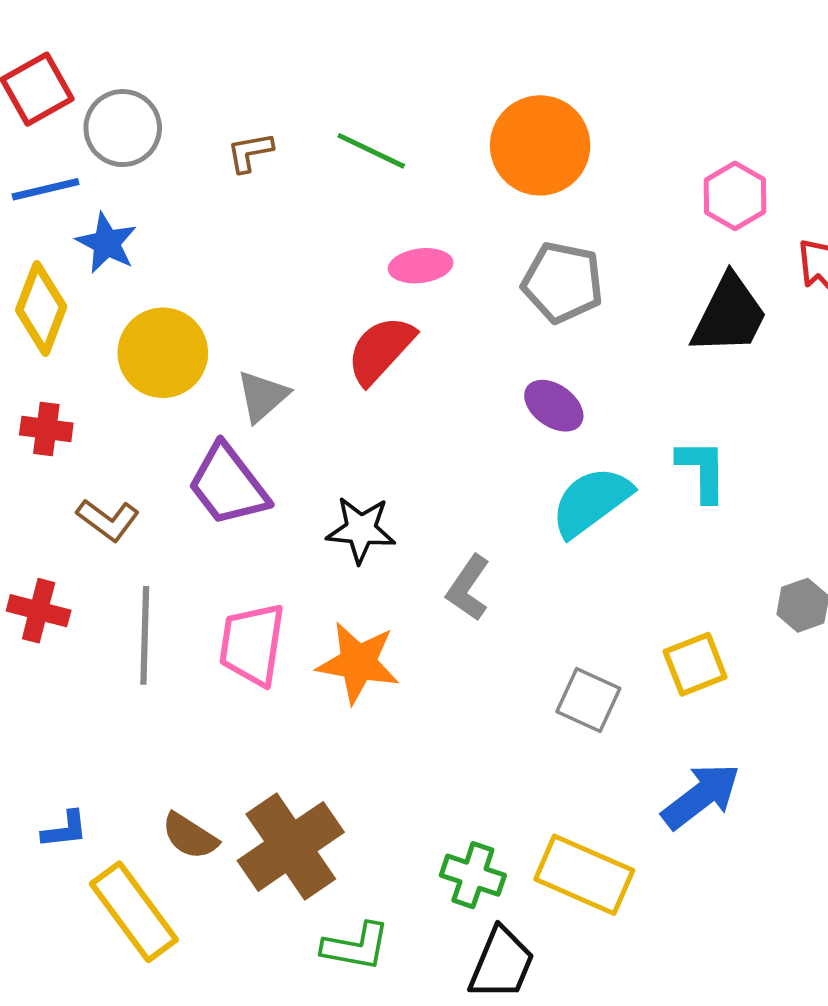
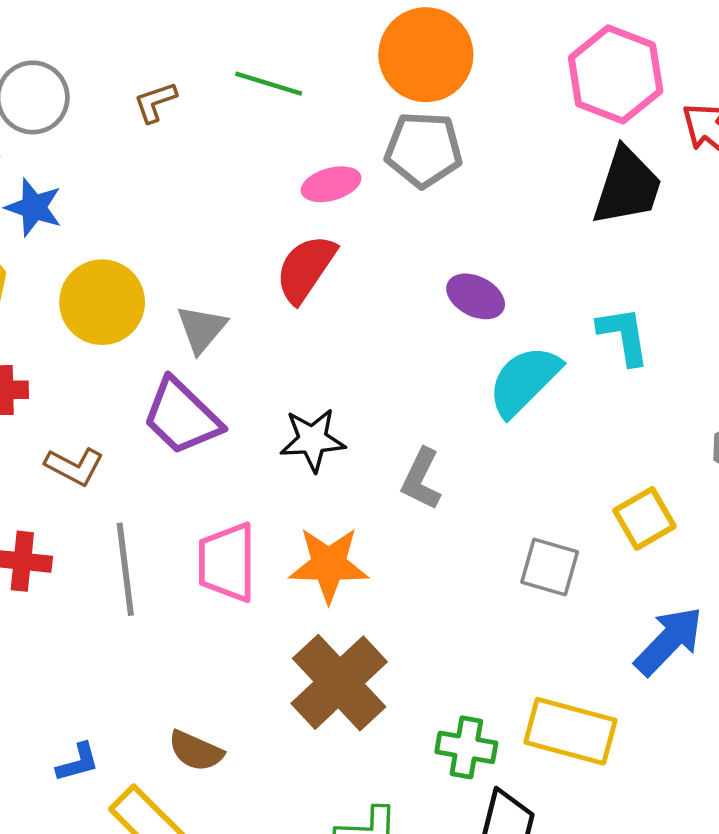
pink hexagon: (735, 196) -> (616, 74), size x1.5
gray pentagon: (563, 282) -> (424, 150), moved
brown cross: (291, 846) -> (339, 683), moved

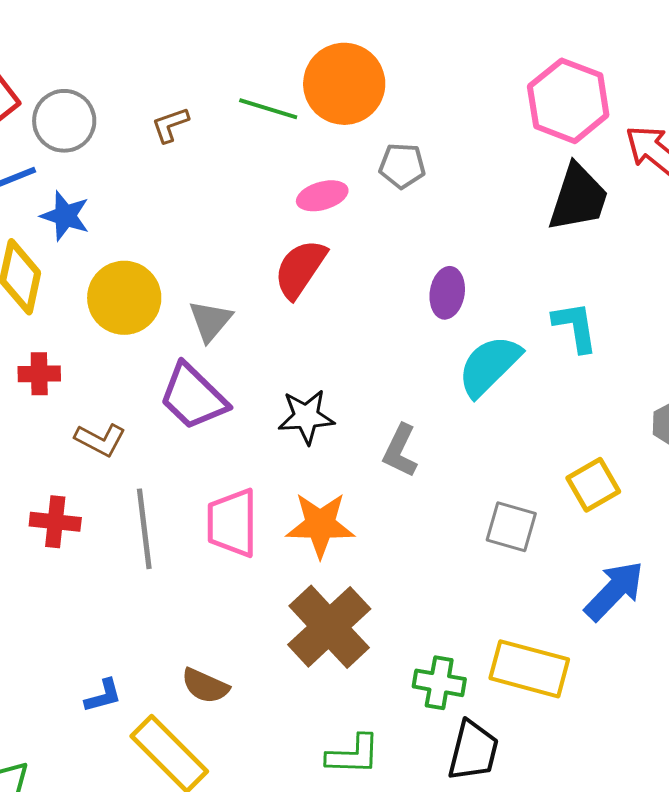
orange circle: (426, 55) -> (344, 84), moved
gray pentagon: (424, 150) -> (402, 166), size x0.7
purple ellipse: (476, 296) -> (447, 293), turned 72

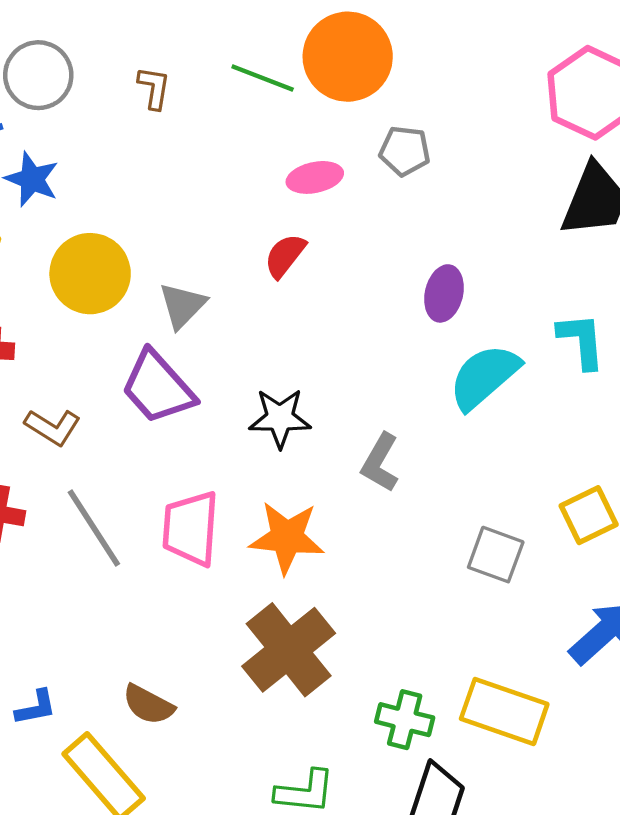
brown L-shape: (170, 125) -> (154, 88), turned 114
red semicircle: (300, 269) -> (285, 256), size x0.7
gray line: (144, 529) -> (94, 528), turned -30

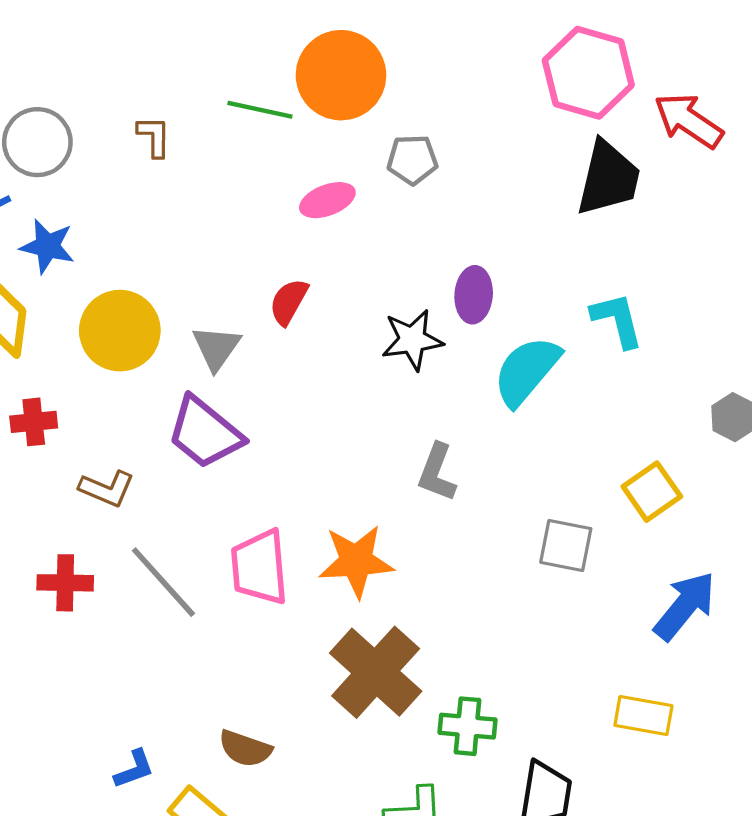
red semicircle: (285, 256) -> (289, 302), moved
black star: (280, 418) -> (412, 340), moved
yellow rectangle: (504, 711) -> (643, 716), moved, size x0.7
green cross: (405, 720) -> (468, 726), moved

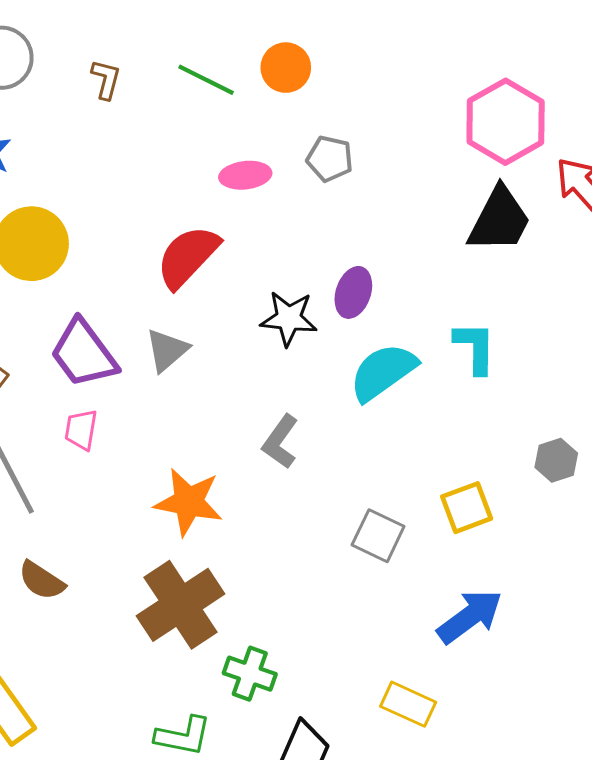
orange circle: (341, 75) -> (286, 68), size x0.6
red semicircle: (289, 302) -> (188, 257), size x1.6
gray triangle: (216, 348) -> (167, 350), moved
pink trapezoid: (259, 567) -> (81, 430), moved, size x0.6
brown semicircle: (245, 749) -> (42, 581), moved

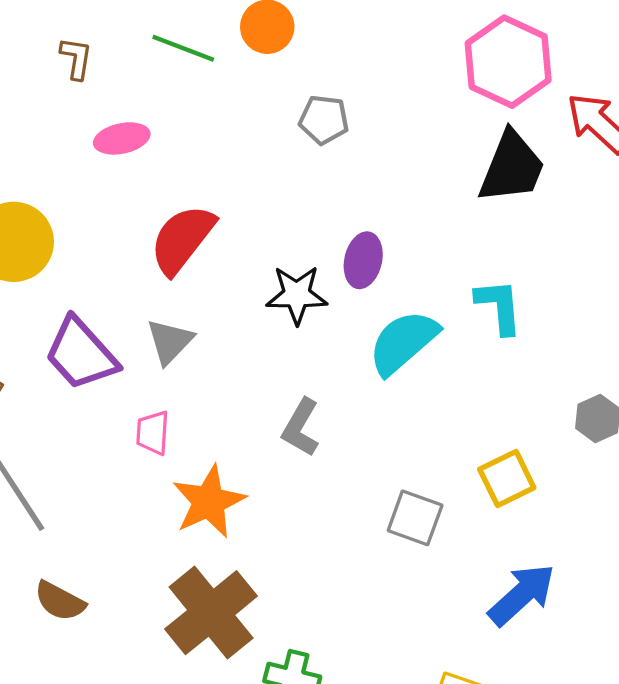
pink ellipse: (245, 175) -> (122, 138), moved
pink trapezoid: (81, 430) -> (153, 433), moved
orange star: (189, 502) -> (209, 502), turned -30

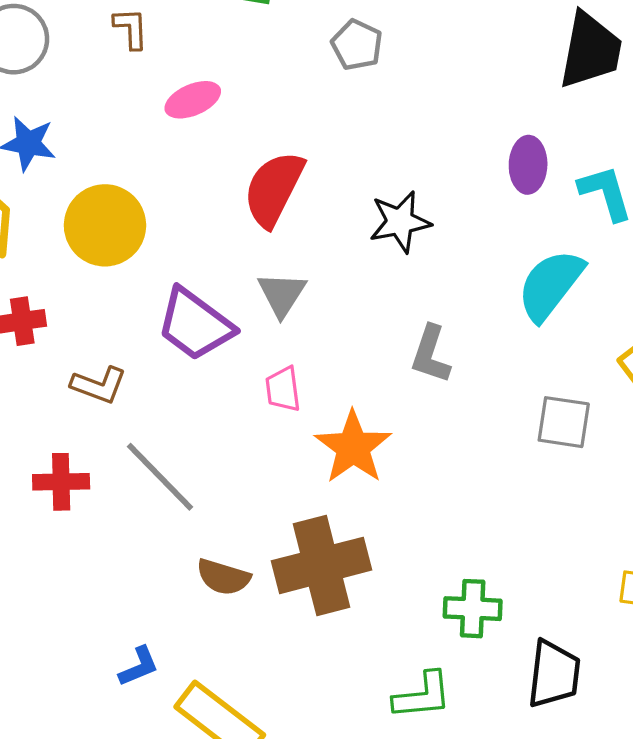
gray pentagon: (324, 120) -> (357, 45), moved, turned 30
purple ellipse: (363, 260) -> (528, 165), moved
cyan semicircle: (403, 342) -> (550, 285), moved
brown cross: (211, 613) -> (322, 565), moved, turned 36

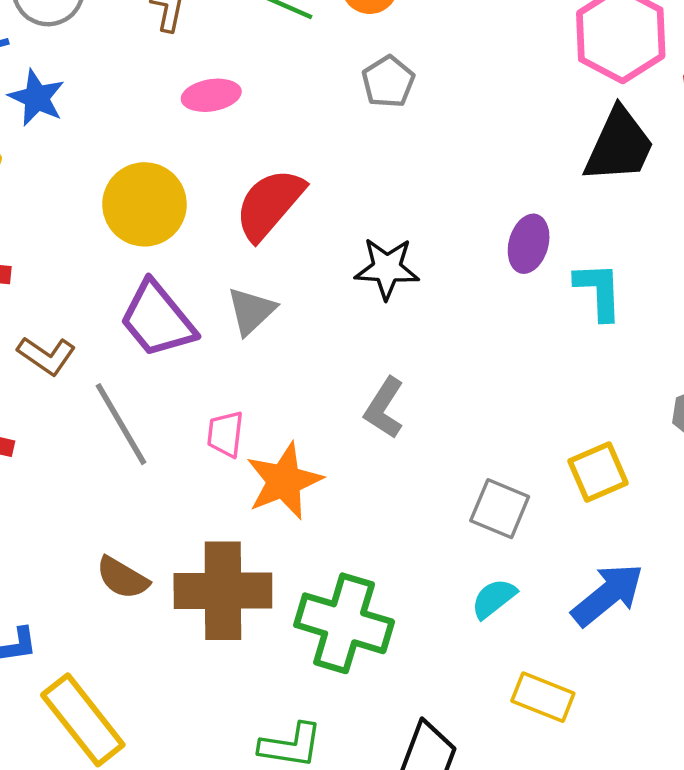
yellow circle: (105, 225) -> (145, 204), moved
cyan semicircle: (550, 285) -> (494, 598), moved, size x0.6
pink trapezoid: (283, 389) -> (225, 434), moved
gray line: (160, 477) -> (121, 424), moved
green cross: (473, 609) -> (344, 623), moved, size x1.6

